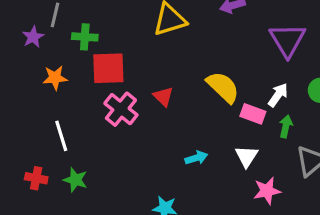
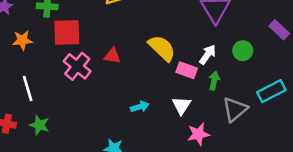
red triangle: (163, 97) -> (112, 56), turned -36

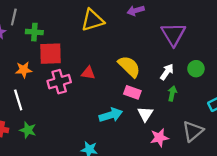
orange star: (22, 40) -> (24, 70), moved
pink cross: (77, 66) -> (59, 82), turned 35
pink rectangle: (187, 70) -> (132, 92), moved
cyan arrow: (140, 107) -> (111, 115), size x1.5
gray triangle: (235, 109) -> (193, 131), moved

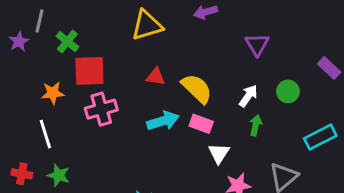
green cross: (34, 32) -> (67, 41), turned 35
purple triangle: (173, 34) -> (257, 44), size x0.7
red triangle: (88, 73) -> (156, 77), moved
cyan arrow: (111, 115) -> (163, 121), moved

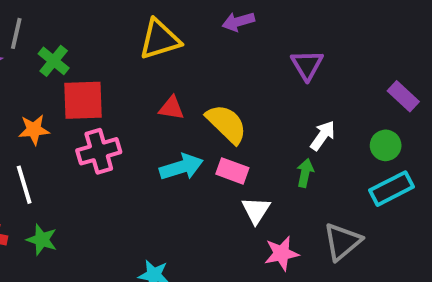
green circle: (288, 91) -> (386, 145), moved
white arrow: (248, 96) -> (323, 136), moved

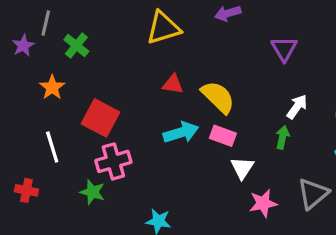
red square: (83, 100) -> (101, 118), moved, turned 30
orange star: (34, 130) -> (52, 87), moved, turned -30
pink cross: (99, 151) -> (113, 161), moved
green star: (42, 240) -> (92, 192), moved

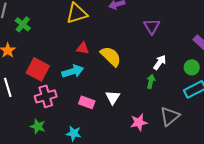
cyan arrow: (181, 132) -> (73, 71), moved
pink rectangle: (223, 136) -> (87, 102), moved
white triangle: (242, 168) -> (113, 97), moved
green star: (92, 192) -> (38, 126), moved

